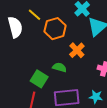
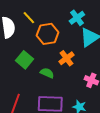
green square: (39, 79) -> (25, 60), moved

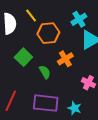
green semicircle: (47, 73) -> (45, 72), turned 32

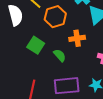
orange cross: (65, 59) -> (77, 38), turned 35

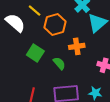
white semicircle: (16, 15) -> (15, 23), turned -35

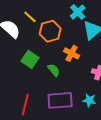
orange cross: (77, 46) -> (72, 53), turned 35

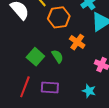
green square: (30, 59) -> (35, 57), moved
purple rectangle: (60, 100) -> (50, 87), moved, size x0.7

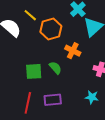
green square: (35, 57) -> (34, 71), turned -36

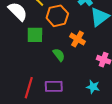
green square: (34, 71) -> (35, 35), moved

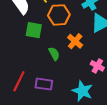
cyan star: (93, 87) -> (82, 91), size x1.5

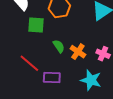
orange cross: (75, 41) -> (78, 52), moved
red line: (19, 81) -> (29, 63), moved, turned -70

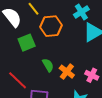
green square: (36, 25) -> (27, 43), turned -30

